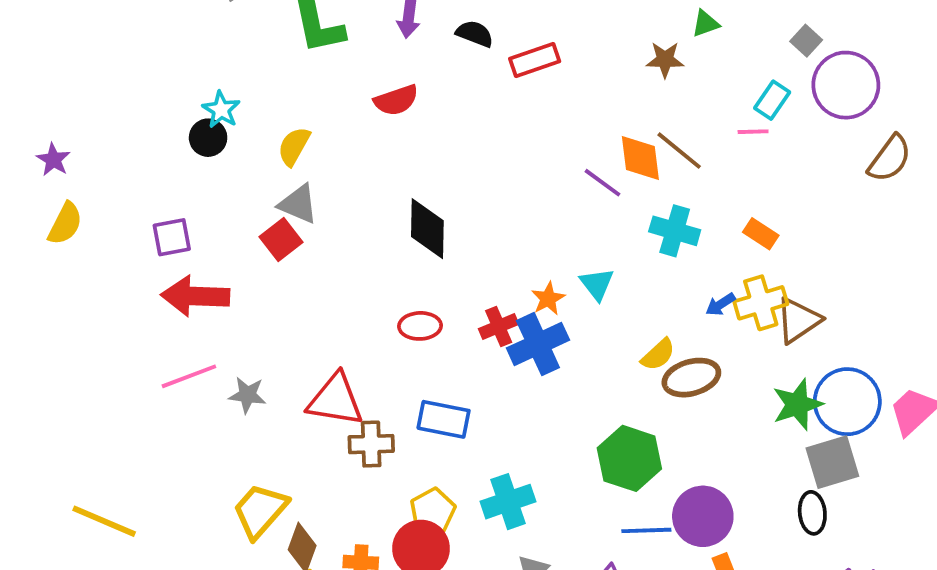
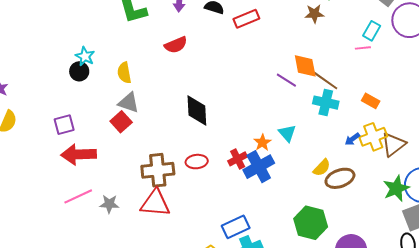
yellow semicircle: (294, 146) -> (124, 73), turned -35
brown line: (679, 151) -> (325, 81), moved
blue rectangle: (444, 419) -> (236, 227), moved, turned -32
brown cross: (371, 444) -> (158, 170), moved, size x1.4

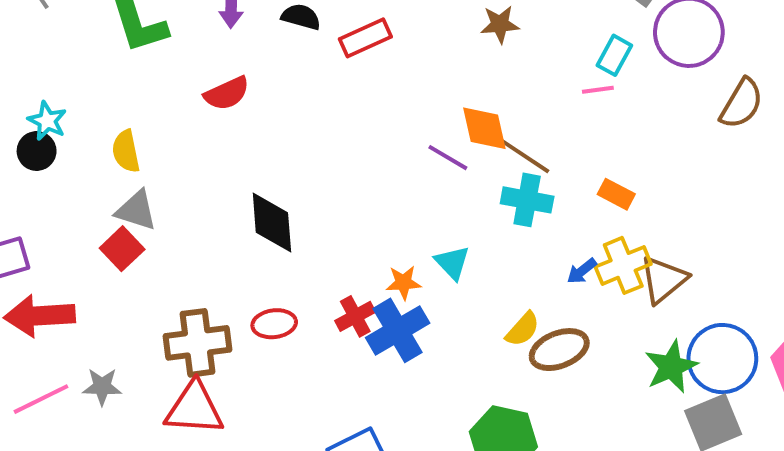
orange star: (262, 143) -> (403, 283), turned 30
gray star: (109, 204) -> (102, 387), moved

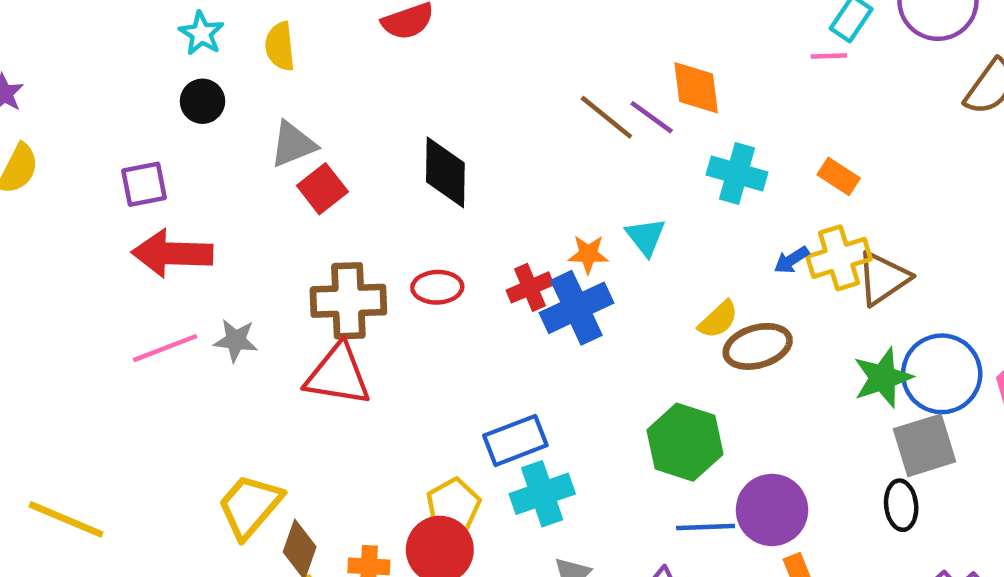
black circle: (37, 151) -> (202, 101), moved
yellow semicircle: (126, 151) -> (280, 46), moved
brown line: (525, 156) -> (606, 117), moved
gray triangle: (136, 210) -> (293, 144), turned -45
red square: (122, 249) -> (322, 189), moved

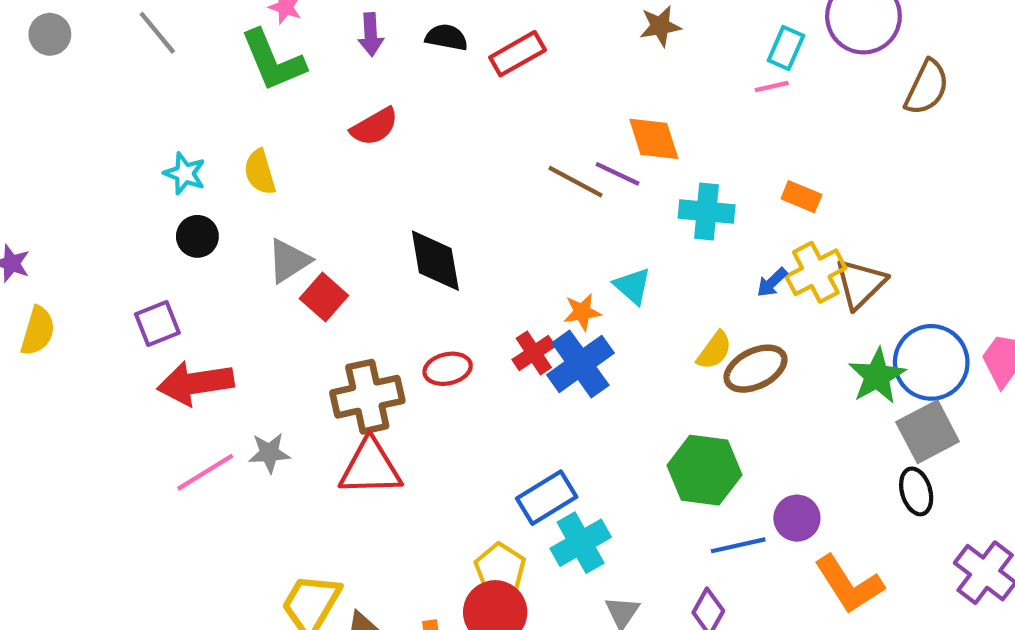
purple circle: (772, 510) -> (797, 518), size x0.7

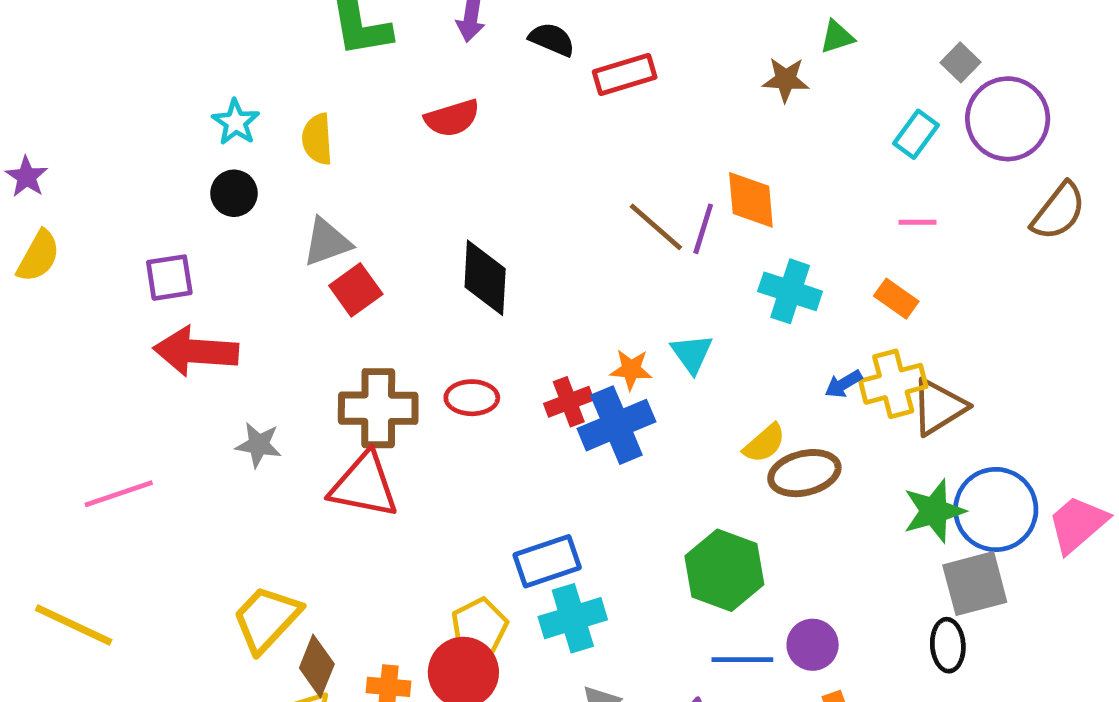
pink line: (772, 87) -> (917, 222), moved
purple line: (618, 174) -> (703, 229), turned 69
pink line: (205, 472) -> (119, 494), moved

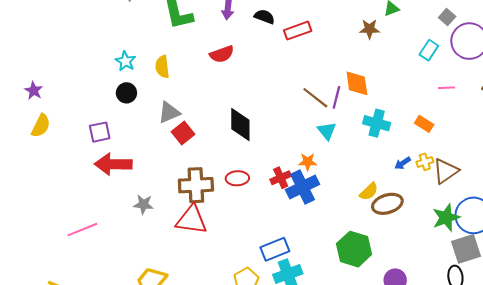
pink line: (917, 222) -> (447, 88), moved
cyan triangle: (692, 354) -> (327, 131), moved
yellow cross: (893, 384) -> (425, 162), size x0.6

